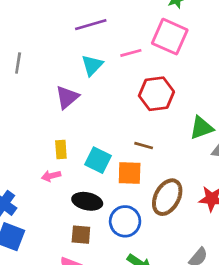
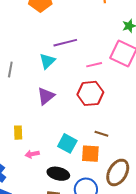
cyan triangle: (92, 65) -> (47, 61), moved
red hexagon: (156, 94) -> (90, 93), moved
yellow rectangle: (61, 150) -> (18, 133), moved

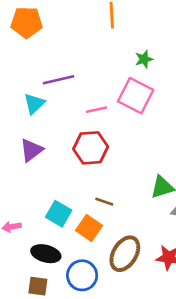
orange square: (90, 154) -> (89, 228), turned 30

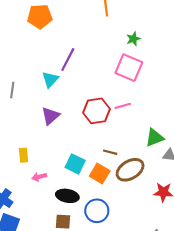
purple line: (59, 80) -> (68, 60), turned -45
pink line: (96, 110) -> (123, 106), moved
brown ellipse: (125, 254) -> (130, 170), moved, turned 32

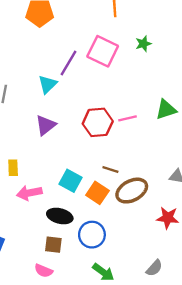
pink square: (129, 68) -> (103, 51), moved
green triangle: (155, 138) -> (166, 109), moved
pink arrow: (39, 177) -> (29, 193), size x1.5

